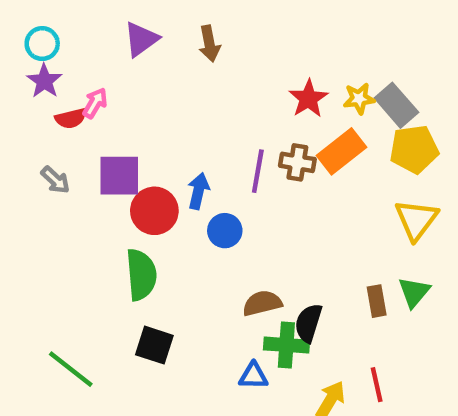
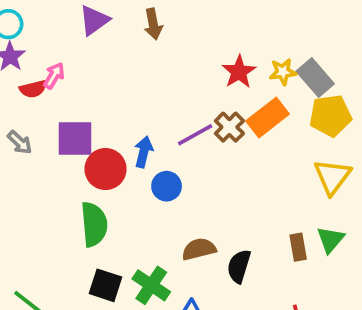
brown cross: (297, 162) -> (229, 127), turned 36
purple line: (258, 171) -> (195, 135), turned 51
green cross: (286, 345) -> (151, 285), moved, turned 30

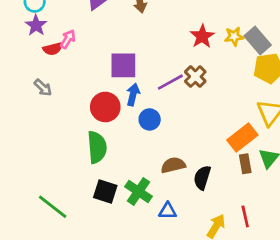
orange rectangle: (268, 118) -> (242, 137), moved
purple square: (75, 139) -> (123, 65), moved

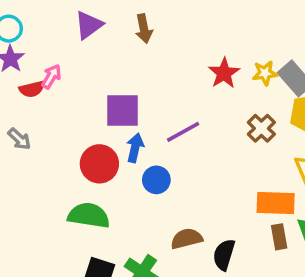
brown cross: (195, 77) -> (261, 128), moved
orange rectangle: (242, 137) -> (276, 203), turned 40
green semicircle: (97, 147) -> (89, 215), turned -76

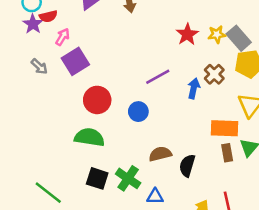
red semicircle: (32, 89) -> (48, 16), moved
purple square: (123, 110) -> (75, 61), moved, turned -32
gray arrow: (19, 139) -> (39, 67), moved
blue arrow: (135, 148) -> (194, 88), moved

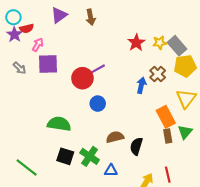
purple square: (75, 61) -> (48, 64), turned 30
purple line: (158, 77) -> (96, 70), moved
red circle: (97, 100) -> (82, 78), moved
orange rectangle: (225, 128) -> (166, 117), turned 60

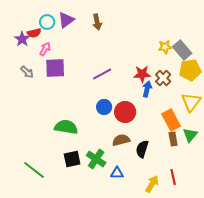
cyan circle: (13, 17) -> (47, 22), moved
red star: (136, 43) -> (142, 74), moved, turned 30
red circle: (82, 78) -> (125, 112), moved
black square: (65, 156) -> (72, 159), turned -30

